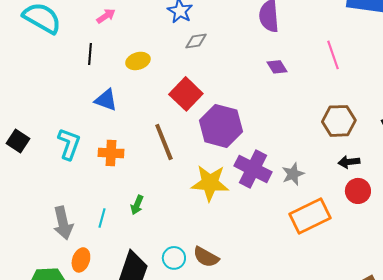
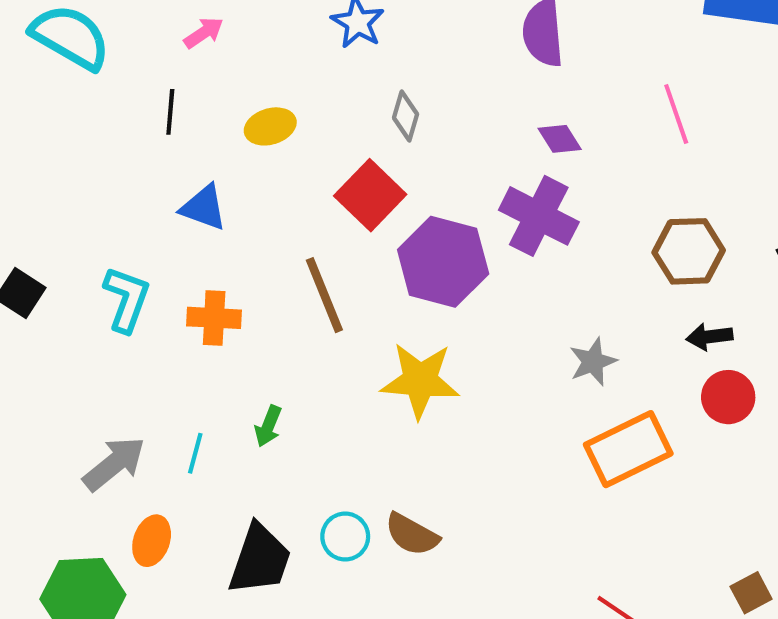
gray diamond: (196, 41) -> (406, 116), moved, turned -65
purple cross: (253, 169) -> (539, 216), moved
gray arrow: (63, 223) -> (114, 464), turned -116

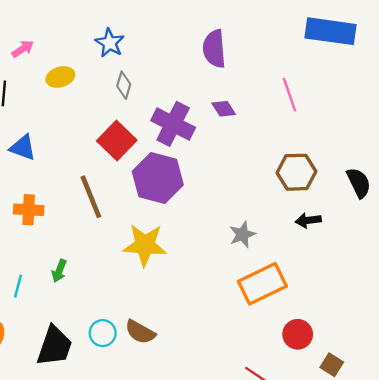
gray diamond: (406, 116) -> (124, 85), moved
yellow ellipse: (270, 126) -> (60, 77), moved
purple cross: (539, 216) -> (173, 124), moved
red circle: (728, 397) -> (298, 334), moved
brown square: (751, 593) -> (332, 365), turned -30

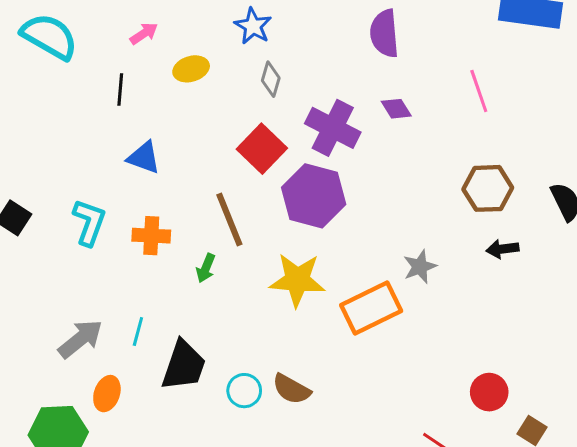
green arrow: (59, 271) -> (206, 268), moved
orange rectangle: (262, 284) -> (371, 308), moved
black trapezoid: (54, 346) -> (184, 366), moved

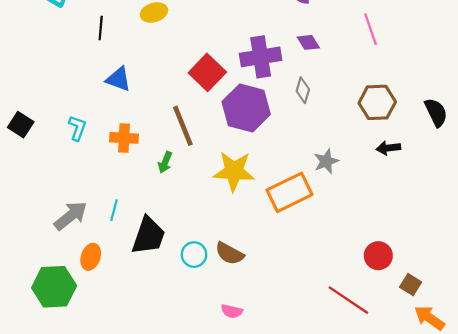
gray diamond: (271, 79) -> (303, 90), moved
purple cross: (333, 128) -> (261, 57), turned -36
cyan L-shape: (89, 222) -> (77, 128), size x0.7

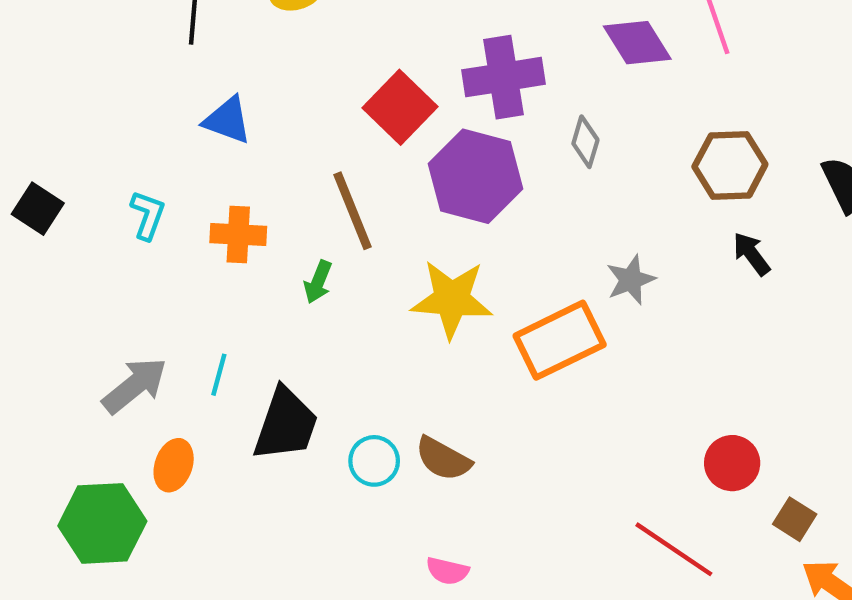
purple diamond: (308, 42) -> (637, 43), moved, size x1.5
black arrow: (388, 148) -> (752, 254), turned 60

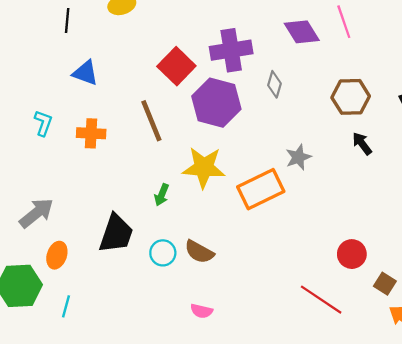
green arrow: (318, 282) -> (162, 195), moved
cyan line: (219, 375) -> (66, 306), moved

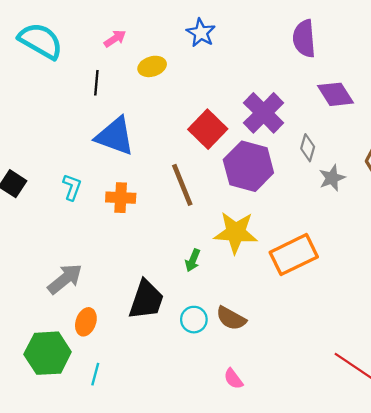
purple cross: (231, 50) -> (264, 113), turned -36
blue triangle: (85, 73) -> (115, 136), size x1.5
gray star: (298, 157) -> (332, 178), moved
pink semicircle: (202, 311) -> (233, 379), turned 40

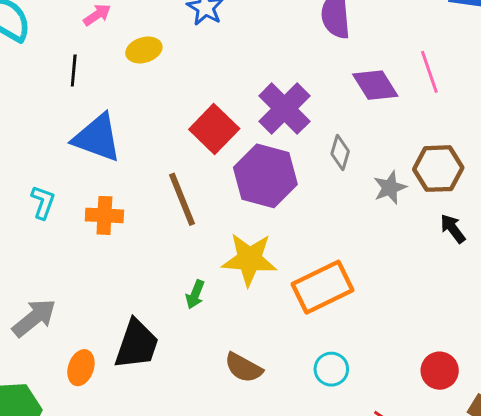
gray star: (332, 178) -> (390, 188), moved
cyan circle: (194, 320) -> (331, 369), moved
orange ellipse: (86, 322) -> (81, 368), moved

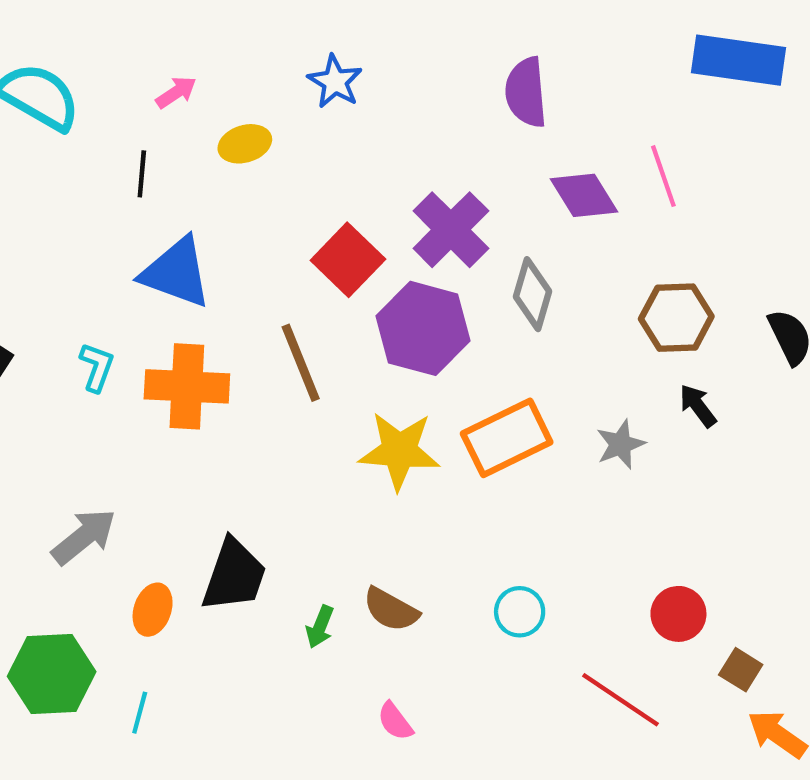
gray diamond: (340, 152) -> (532, 294), size x1.4
gray star: (390, 188) -> (620, 444), moved
orange cross: (104, 215) -> (187, 386), size x1.5
orange rectangle: (323, 287) -> (507, 438), moved
green arrow: (195, 294) -> (320, 627), moved

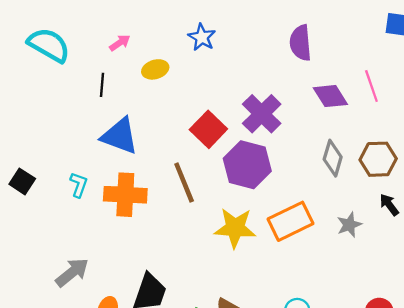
gray diamond: (532, 294) -> (333, 158), moved

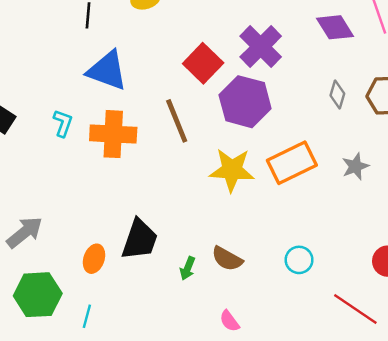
gray diamond: (333, 158) -> (337, 94), size x0.7
gray arrow: (72, 272) -> (24, 232), moved

